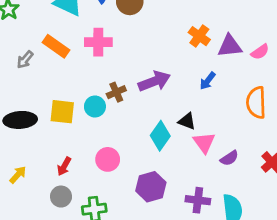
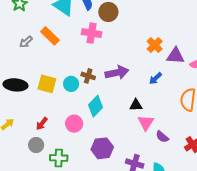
pink cross: (98, 42) -> (92, 33), moved
brown cross: (116, 92) -> (88, 76), turned 32
black triangle: (187, 121) -> (136, 105), turned -32
cyan diamond: (160, 136) -> (95, 106), moved
purple semicircle: (229, 158) -> (162, 137), turned 64

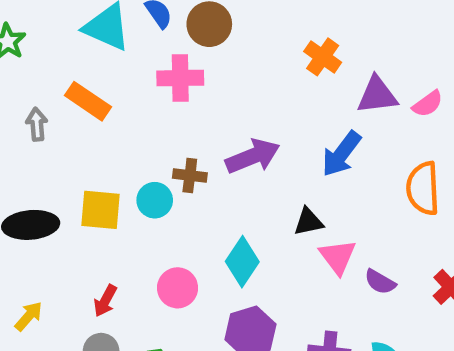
gray arrow: (26, 42) -> (37, 124), turned 136
orange cross: (155, 45) -> (323, 57), moved
blue arrow: (155, 78) -> (341, 154), size x1.5
cyan diamond: (95, 106) -> (242, 262), moved

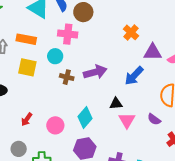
orange rectangle: (88, 101) -> (26, 39), turned -30
cyan circle: (155, 200) -> (55, 56), moved
yellow square: (101, 210) -> (27, 67), moved
purple semicircle: (380, 282) -> (154, 119), moved
red arrow: (105, 301) -> (27, 119), moved

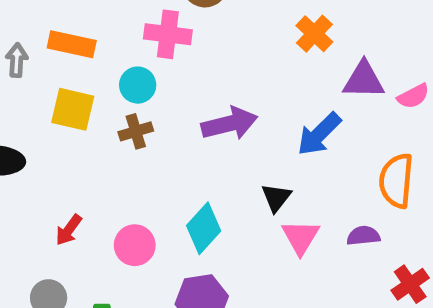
brown cross: (67, 77) -> (136, 131), moved, turned -32
black triangle: (116, 104) -> (276, 198), turned -48
purple semicircle: (154, 119) -> (363, 236), turned 136

